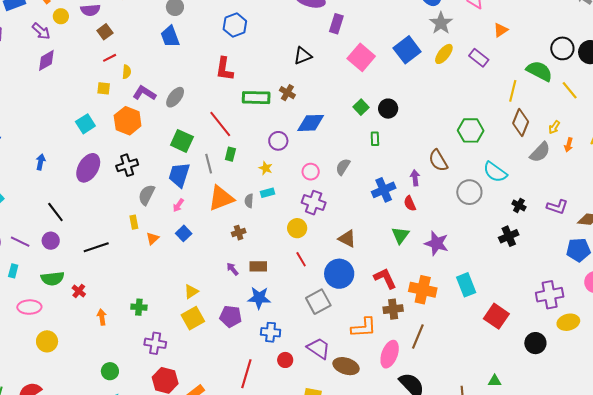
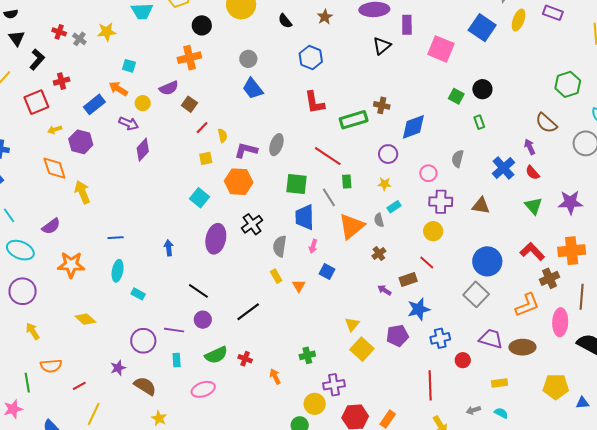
black triangle: (303, 56) -> (382, 46), moved
brown triangle: (347, 239) -> (481, 206), moved
red line: (301, 259) -> (427, 262), moved
yellow circle: (47, 341) -> (315, 404), moved

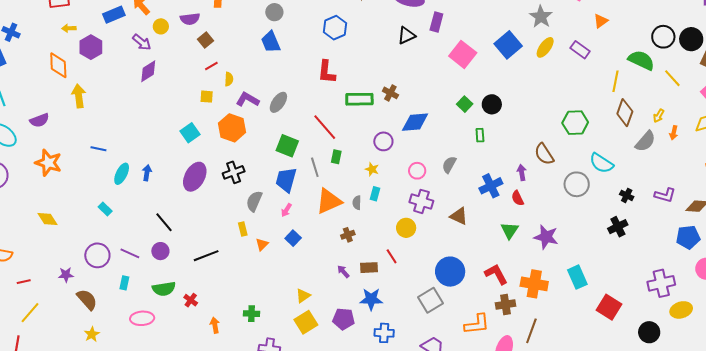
cyan rectangle: (394, 207) -> (375, 194), turned -56
cyan ellipse: (118, 271) -> (122, 174), moved

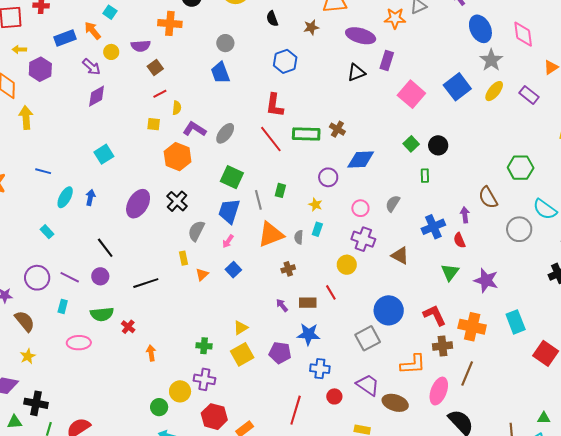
red line: (325, 127) -> (271, 139), moved
cyan square: (190, 133) -> (104, 154), moved
black cross: (234, 172) -> (177, 201), turned -30
green cross: (251, 314) -> (204, 346), moved

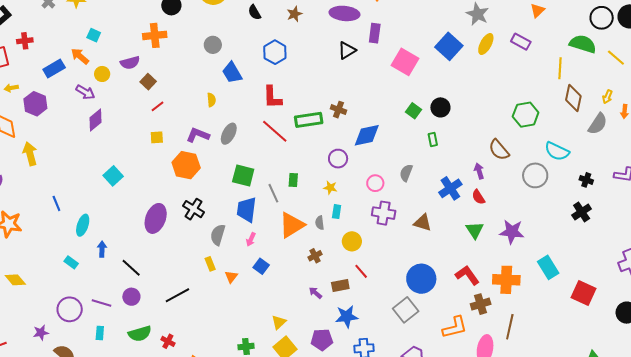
blue trapezoid: (220, 73) -> (232, 73), moved
yellow semicircle: (177, 108) -> (211, 100), moved
blue line: (43, 171) -> (56, 203), turned 63
blue arrow: (90, 198) -> (102, 249), moved
yellow circle: (347, 265) -> (352, 241), moved

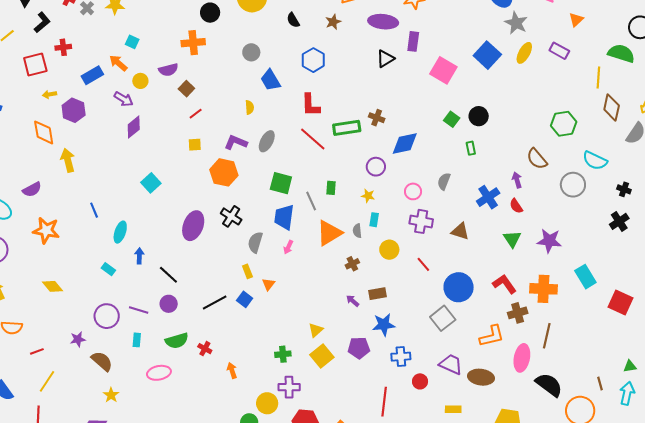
blue square: (261, 266) -> (245, 299), moved
red line: (361, 271) -> (423, 264), moved

